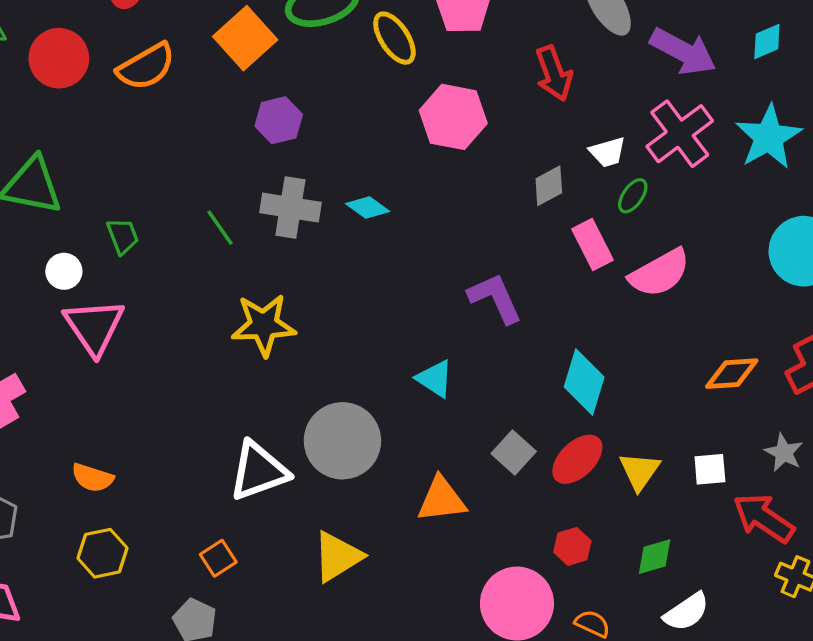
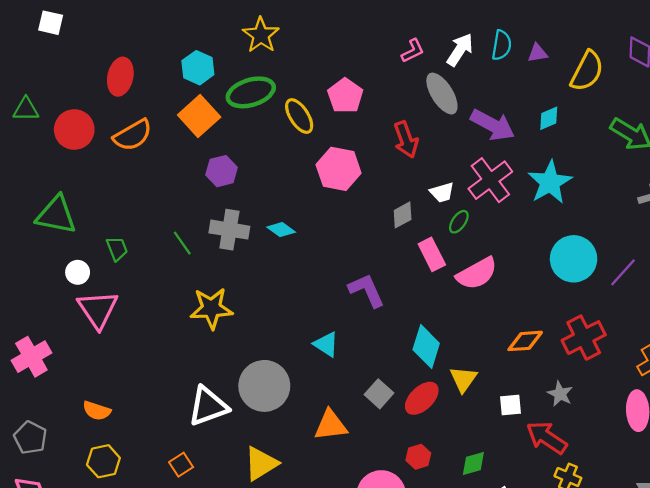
yellow triangle: (639, 471) -> (463, 379), moved

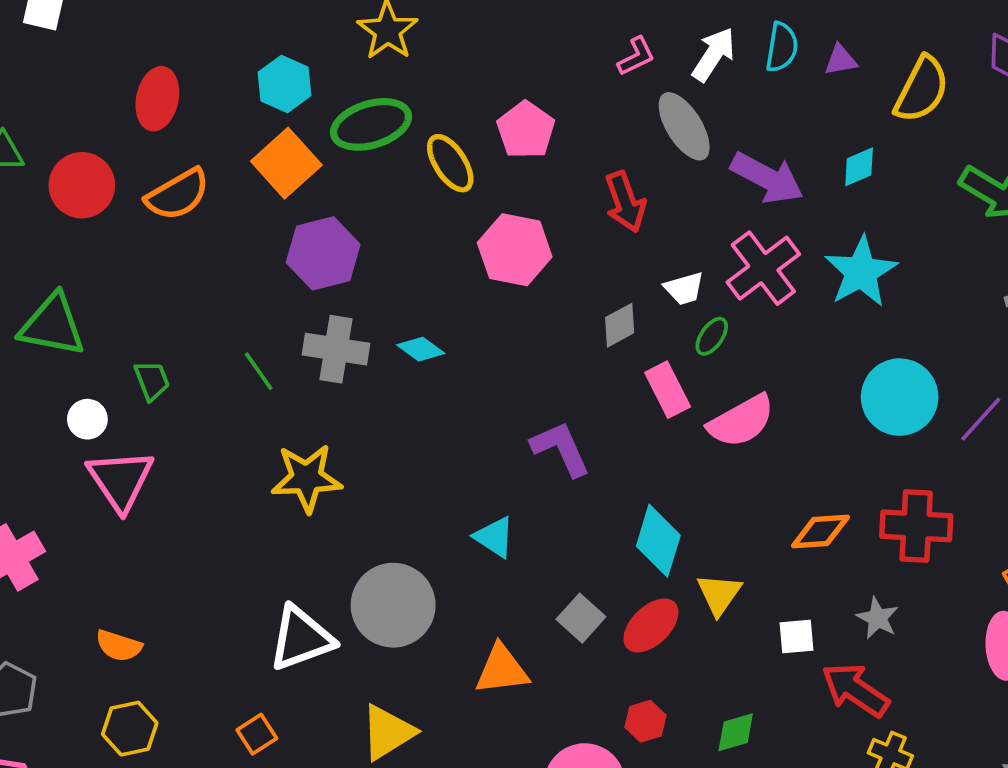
purple hexagon: (222, 171) -> (323, 253), size x1.4
red cross: (584, 338) -> (916, 526), turned 30

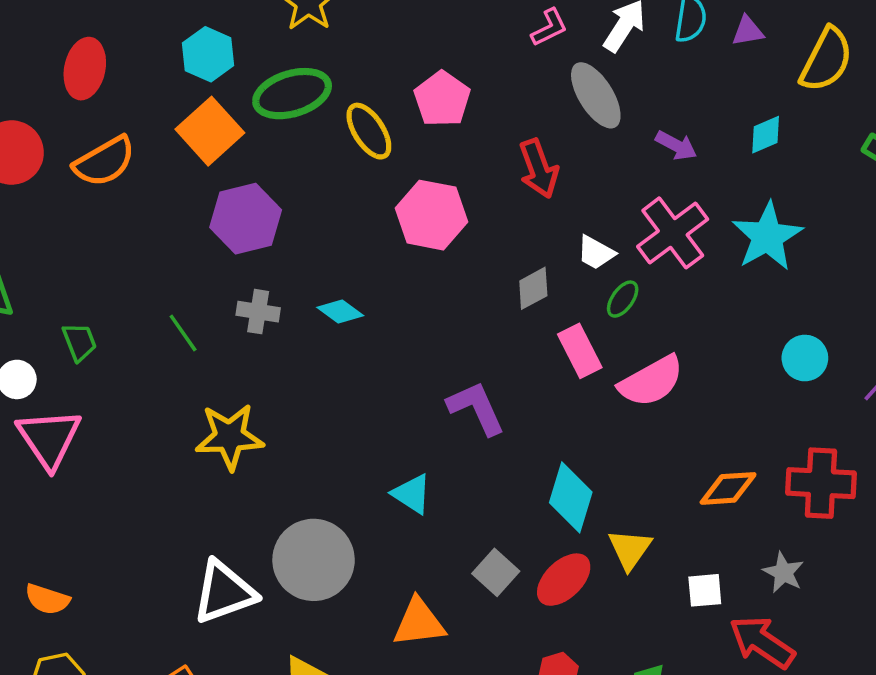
purple arrow: (767, 178) -> (676, 145), size x0.6
white trapezoid: (684, 288) -> (596, 253), turned 45
gray cross: (336, 349) -> (258, 312), size x0.7
cyan circle: (900, 397) -> (805, 358), size x0.6

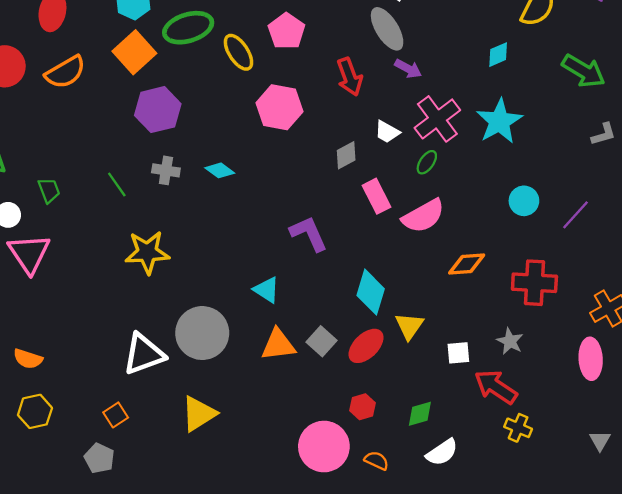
purple arrow: (676, 145) -> (408, 69), moved
green ellipse: (623, 299) -> (427, 162), moved
orange diamond: (728, 488) -> (467, 264), moved
orange triangle: (419, 622) -> (278, 345), moved

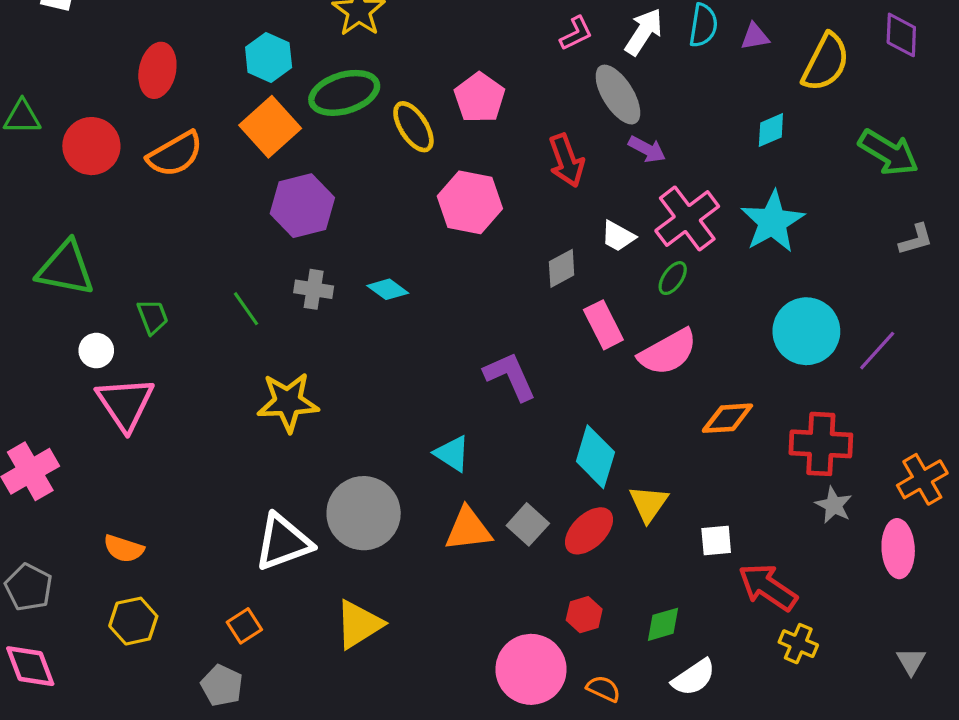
cyan circle: (524, 201) -> (806, 331), size x1.6
gray star: (510, 341) -> (834, 505), moved

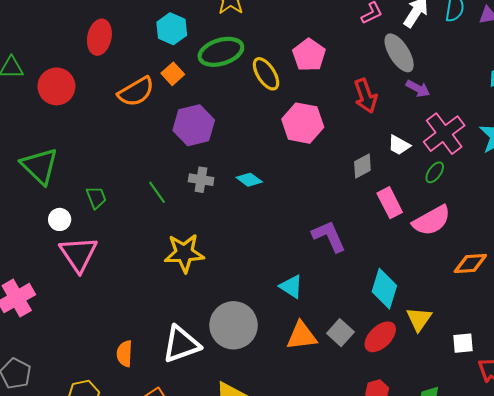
orange square: (270, 127) -> (173, 74), size x0.6
orange semicircle: (175, 154) -> (136, 92), moved
green triangle: (66, 268) -> (40, 166), turned 33
orange semicircle: (124, 549) -> (125, 354), moved, turned 75

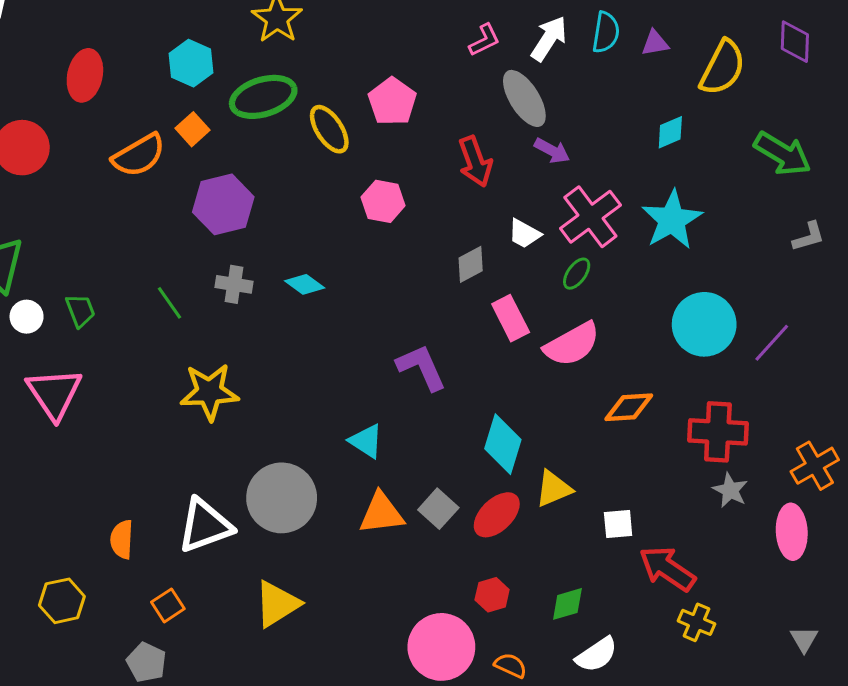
pink hexagon: (303, 123) -> (383, 201), size x0.7
white circle: (60, 219) -> (27, 317), moved
yellow triangle: (419, 319) -> (554, 489), turned 32

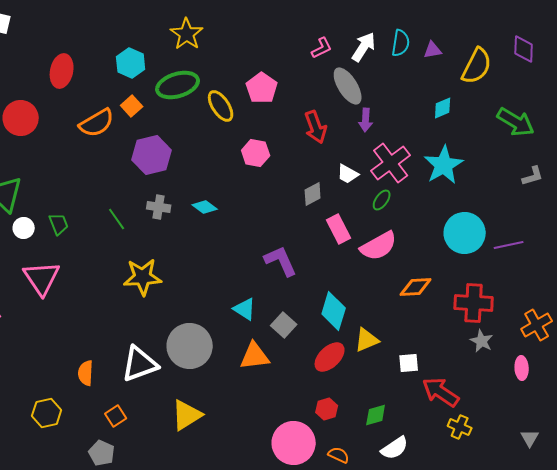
purple arrow: (552, 151) -> (366, 120), turned 65
purple line: (772, 343) -> (509, 245), turned 36
gray square: (438, 509) -> (284, 325), moved
pink ellipse: (792, 532) -> (522, 368), size x0.7

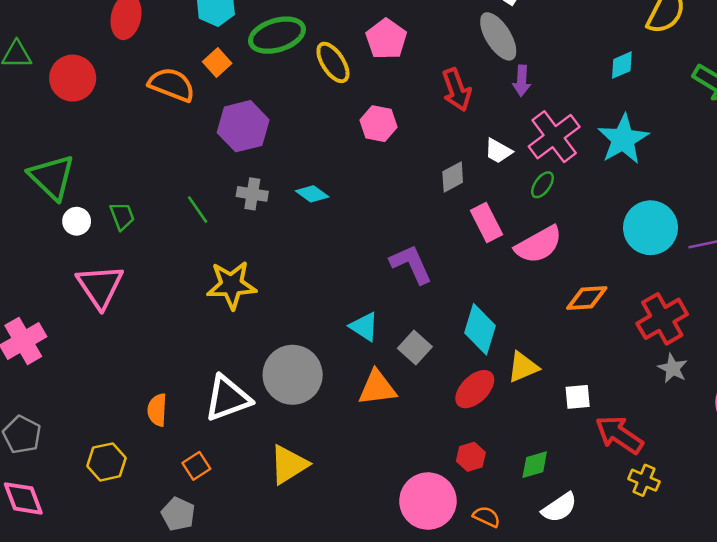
orange semicircle: (97, 123) -> (172, 85), turned -129
red cross: (474, 303) -> (662, 319), turned -33

